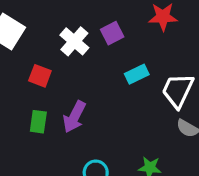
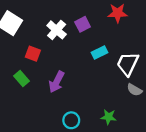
green rectangle: (38, 122) -> (22, 79), moved, turned -49

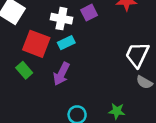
white cross: (57, 30) -> (61, 19), turned -30
cyan rectangle: (100, 53) -> (66, 43), moved
red square: (33, 54) -> (36, 44), size x1.6

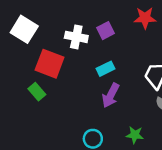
cyan rectangle: (66, 43) -> (106, 69), moved
purple arrow: (61, 74) -> (111, 95), moved

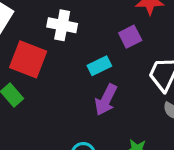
purple square: (106, 31) -> (130, 37), moved

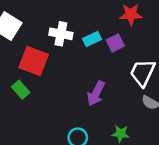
cyan rectangle: (99, 66) -> (92, 39), moved

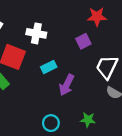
cyan rectangle: (92, 39) -> (49, 67), moved

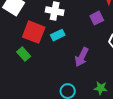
cyan rectangle: (49, 67) -> (58, 35), moved

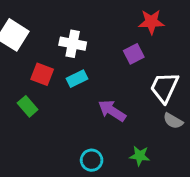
red square: (34, 32) -> (42, 74), size x0.7
purple arrow: (82, 57) -> (112, 111), turned 96

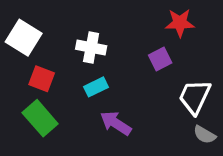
red square: (42, 74) -> (42, 79), moved
green rectangle: (28, 106) -> (40, 118), size x1.5
purple arrow: (112, 111) -> (116, 123), moved

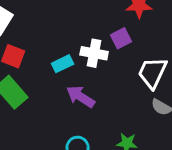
white cross: (91, 47) -> (94, 53), moved

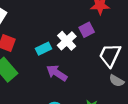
white cross: (94, 53) -> (67, 41), turned 36

